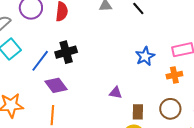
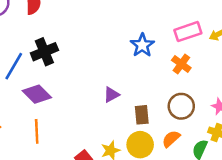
orange cross: (174, 75) -> (181, 64), turned -35
purple triangle: (116, 93) -> (111, 95), turned -32

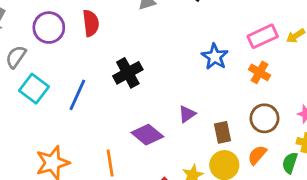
black cross: (44, 52) -> (128, 73), moved
purple diamond: (37, 94) -> (147, 135), moved

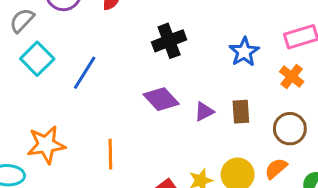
black cross: (128, 73) -> (169, 41), moved
brown rectangle: (223, 132) -> (241, 112), moved
purple diamond: (147, 135) -> (161, 99), moved

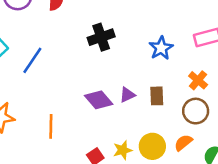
orange cross: (292, 77) -> (198, 80), moved
purple diamond: (161, 99) -> (99, 100), moved

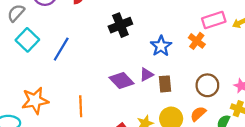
blue star: (161, 48) -> (161, 46), moved
orange cross: (198, 80) -> (197, 41), moved
brown rectangle: (157, 96) -> (165, 84), moved

